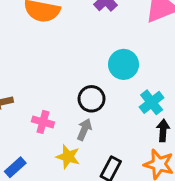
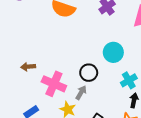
pink cross: (43, 122) -> (54, 84), size x1.6

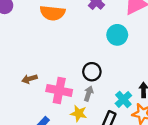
cyan circle: (113, 52) -> (117, 35), moved
cyan cross: (129, 80) -> (123, 99), moved

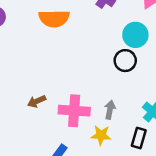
black circle: (92, 72) -> (125, 61), moved

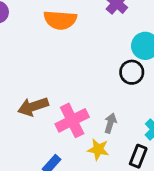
brown arrow: (37, 101) -> (33, 107), size x1.5
pink cross: (74, 111) -> (72, 120), turned -36

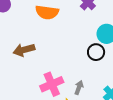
brown arrow: (33, 107) -> (24, 50), moved

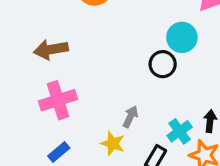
pink cross: (52, 84) -> (58, 100), moved

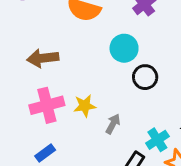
cyan circle: (182, 37) -> (124, 48), moved
yellow star: (113, 144) -> (85, 106), moved, turned -30

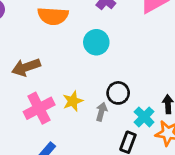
black circle: (145, 77) -> (118, 93), moved

